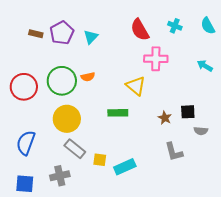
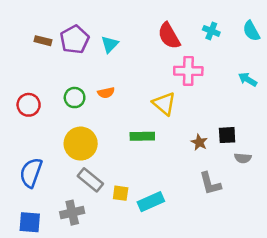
green circle: (62, 81) -> (75, 98), size x0.6
red circle: (24, 87) -> (29, 105), size x0.7

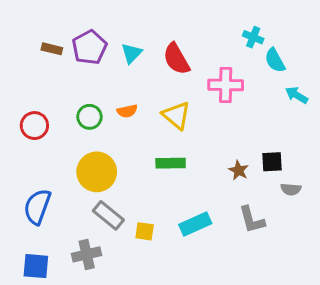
cyan semicircle: (251, 31) -> (275, 60), moved
red semicircle: (169, 36) -> (176, 59), moved
yellow triangle: (164, 104) -> (176, 115), moved
cyan rectangle: (151, 202) -> (195, 224), moved

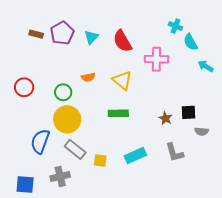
green circle: (89, 117) -> (63, 92), moved
blue semicircle: (37, 207) -> (40, 141), moved

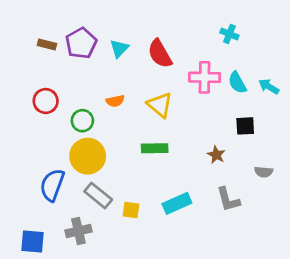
cyan semicircle: (191, 42) -> (237, 83), moved
red circle: (24, 87) -> (46, 101), moved
black square: (189, 112) -> (245, 126), moved

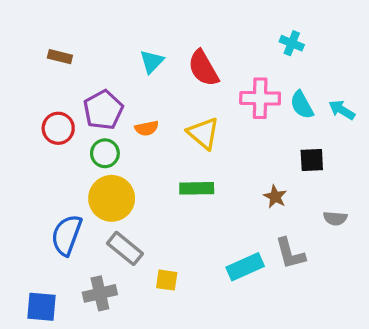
purple pentagon: (81, 43) -> (103, 110), moved
cyan rectangle: (177, 203) -> (245, 267), moved
yellow square: (131, 210) -> (167, 280), moved

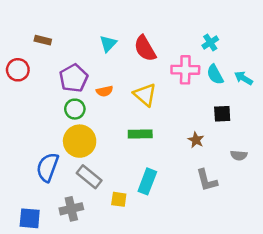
cyan cross: (292, 43) -> (210, 42), moved, turned 35
red circle: (58, 128) -> (18, 70), moved
cyan rectangle: (245, 267) -> (147, 181), moved, turned -45

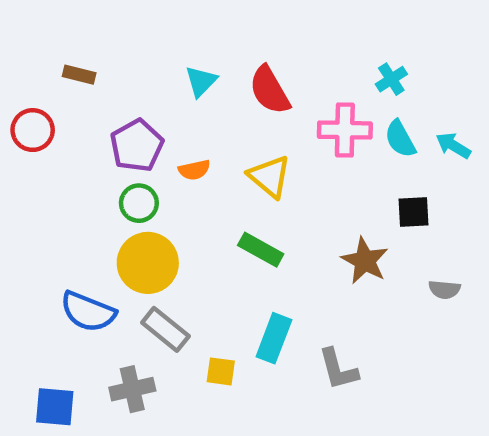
green rectangle: (140, 134) -> (261, 250), turned 30
brown star: (196, 140) -> (365, 261), size x1.5
blue semicircle: (48, 167) -> (88, 312), turned -88
gray L-shape: (207, 180) -> (338, 369), moved

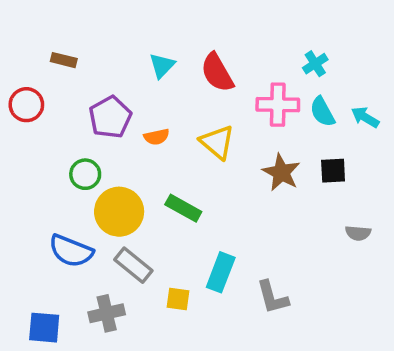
green circle: (139, 203) -> (85, 174), moved
green rectangle: (261, 250) -> (183, 208), moved
brown star: (365, 261) -> (281, 172), moved

